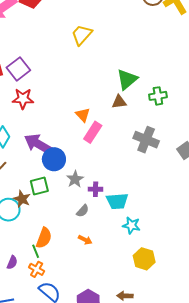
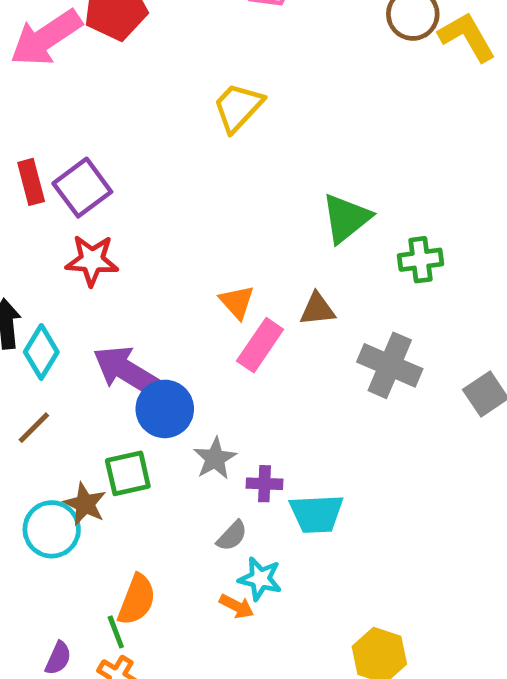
brown triangle: (119, 102) -> (317, 309), moved
cyan star: (131, 225) -> (260, 579), moved

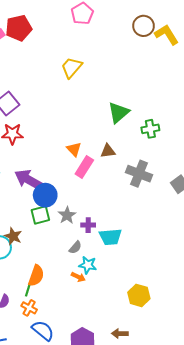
green square: (128, 473) -> (40, 215), moved
green line: (116, 632) -> (28, 289), turned 40

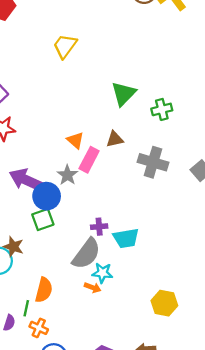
gray star: (67, 215) -> (67, 175), moved
gray semicircle: (75, 247) -> (86, 254), size x2.0
green line: (28, 289) -> (26, 308), moved

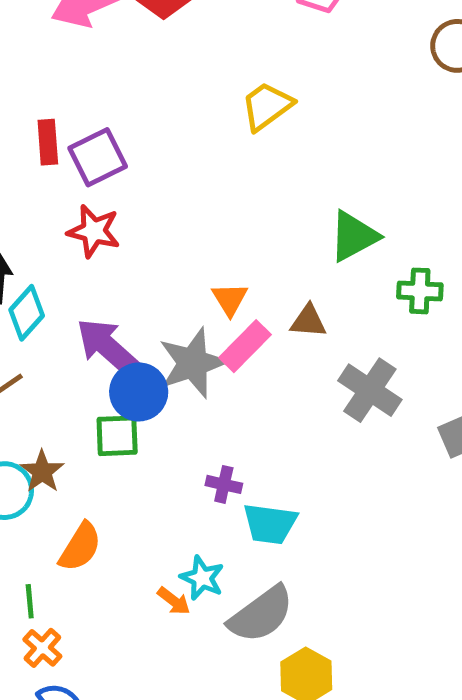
gray star: (67, 175) -> (193, 363), size x1.6
gray semicircle: (86, 254) -> (261, 614), moved
orange semicircle: (44, 290) -> (80, 547), moved
green line: (26, 308) -> (30, 601), turned -35

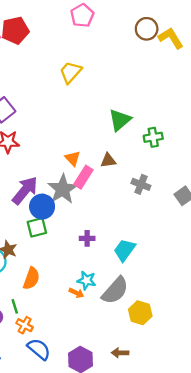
purple arrow: (108, 348) -> (25, 190), turned 100
gray cross: (370, 390) -> (141, 184), size x0.7
cyan trapezoid: (270, 524) -> (125, 250), moved, turned 130

